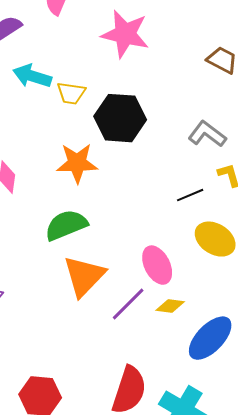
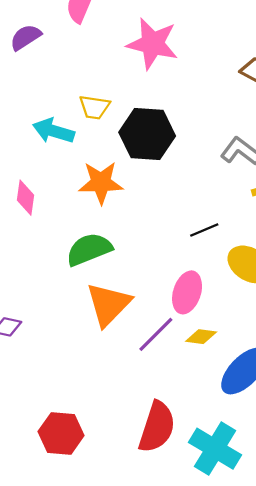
cyan arrow: (32, 76) -> (53, 131), moved
black line: (190, 195) -> (204, 230), moved
pink ellipse: (157, 265) -> (187, 292), turned 45

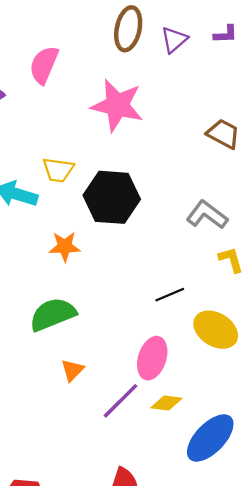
orange star: (101, 183) -> (65, 247), size x0.7
orange triangle: (108, 304) -> (72, 370), size x0.5

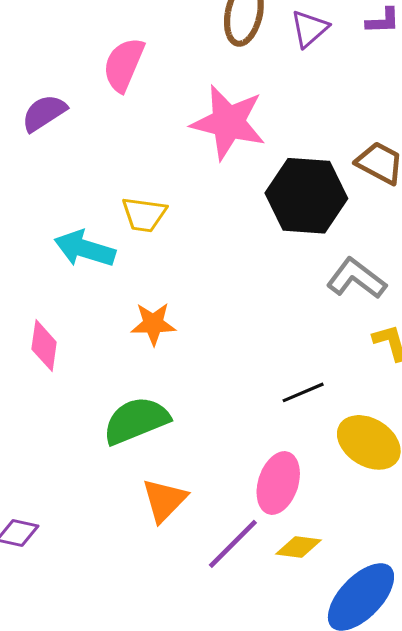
black hexagon: (112, 197) -> (306, 196), moved
orange triangle: (72, 370) -> (164, 500), size x1.4

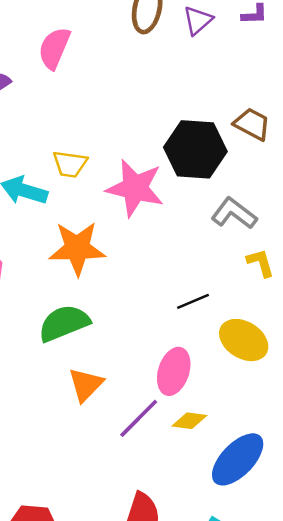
pink star: (228, 122) -> (135, 188), moved
orange star: (153, 324) -> (77, 248), size x1.6

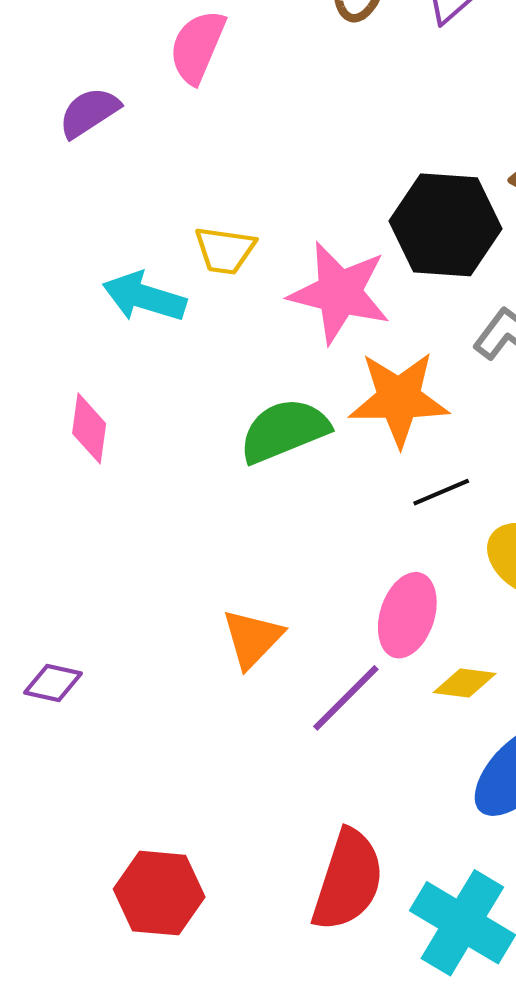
orange star: (77, 248) -> (399, 399), moved
green semicircle: (64, 323) -> (284, 431), moved
yellow diamond: (189, 421) -> (465, 683), moved

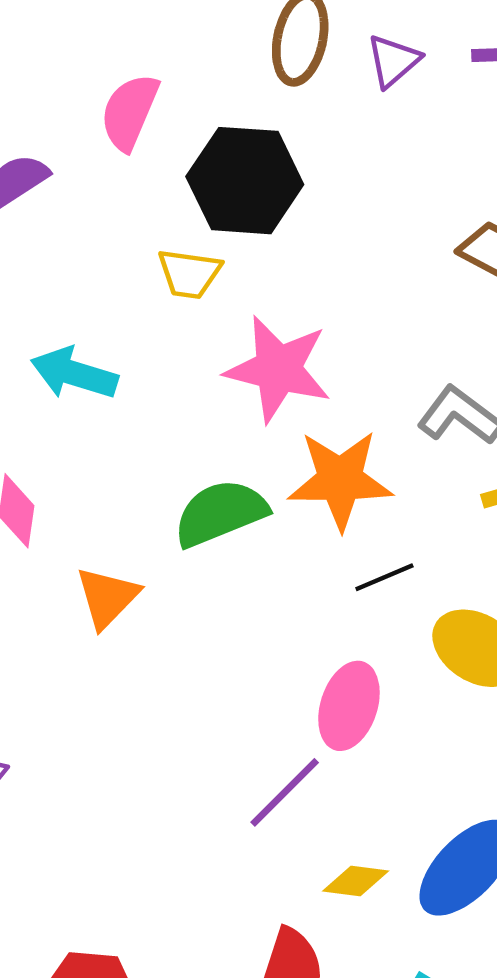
black hexagon: (445, 225) -> (245, 181), moved
yellow trapezoid: (225, 250) -> (189, 274), moved
orange triangle: (252, 638) -> (107, 597), moved
yellow diamond: (465, 683) -> (356, 881), moved

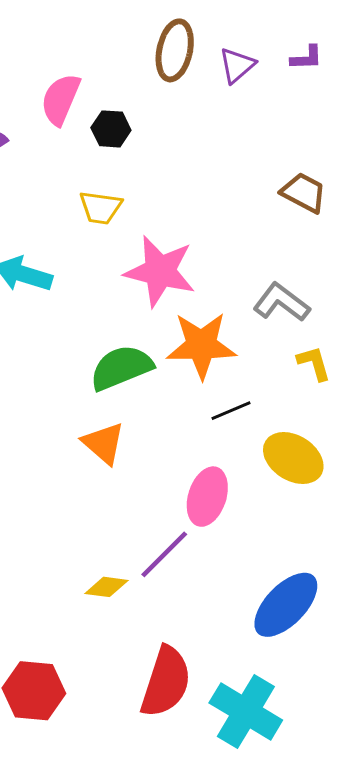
black hexagon: (245, 181) -> (111, 129), moved, size x0.5
orange triangle: (107, 597) -> (104, 443), moved, turned -33
yellow diamond: (356, 881) -> (106, 587), moved

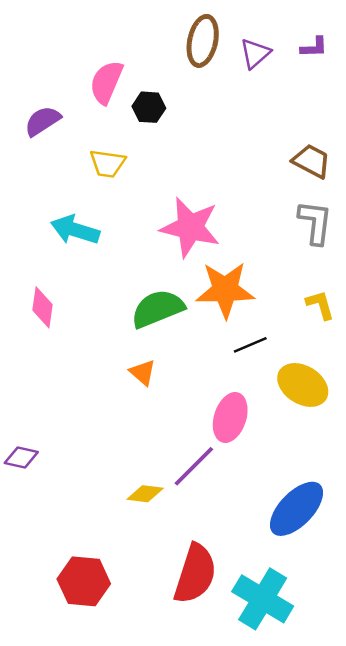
yellow trapezoid: (101, 208) -> (108, 164), moved
gray L-shape: (281, 302) -> (315, 222), moved, turned 60
orange triangle: (104, 443) -> (143, 372), size x0.7

